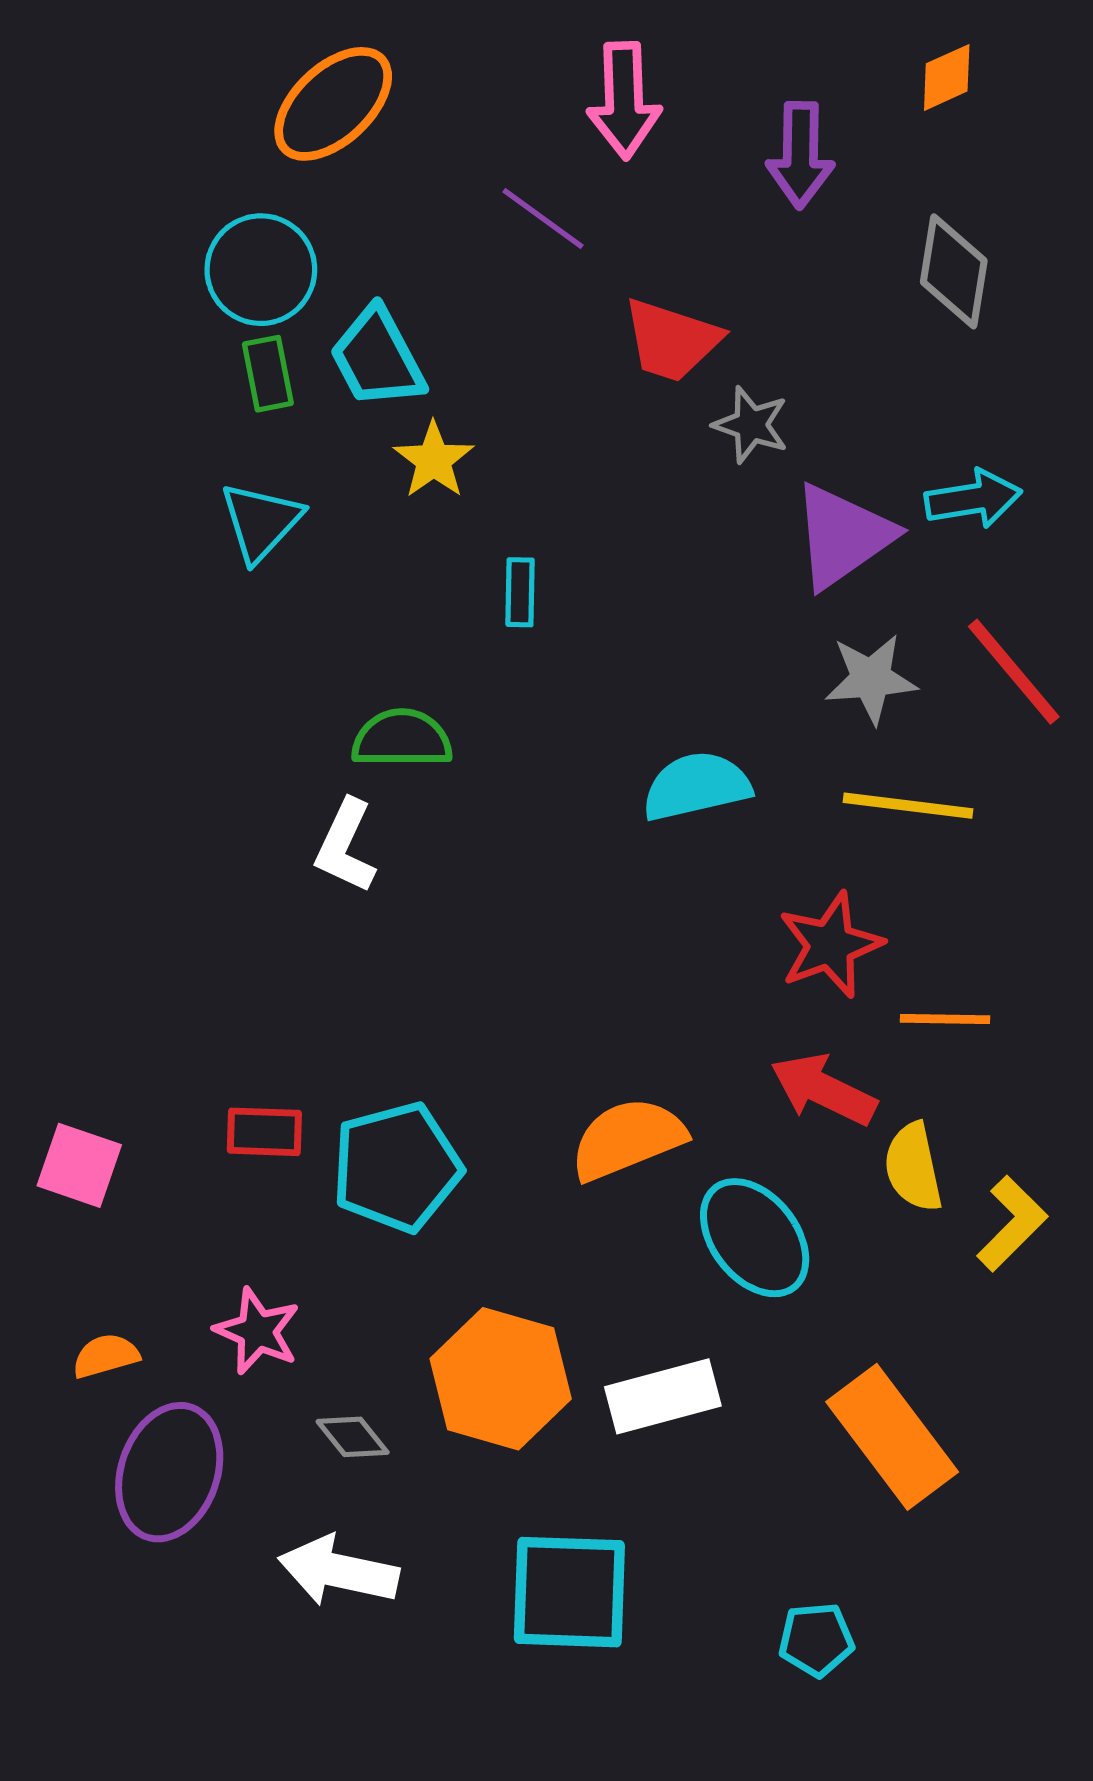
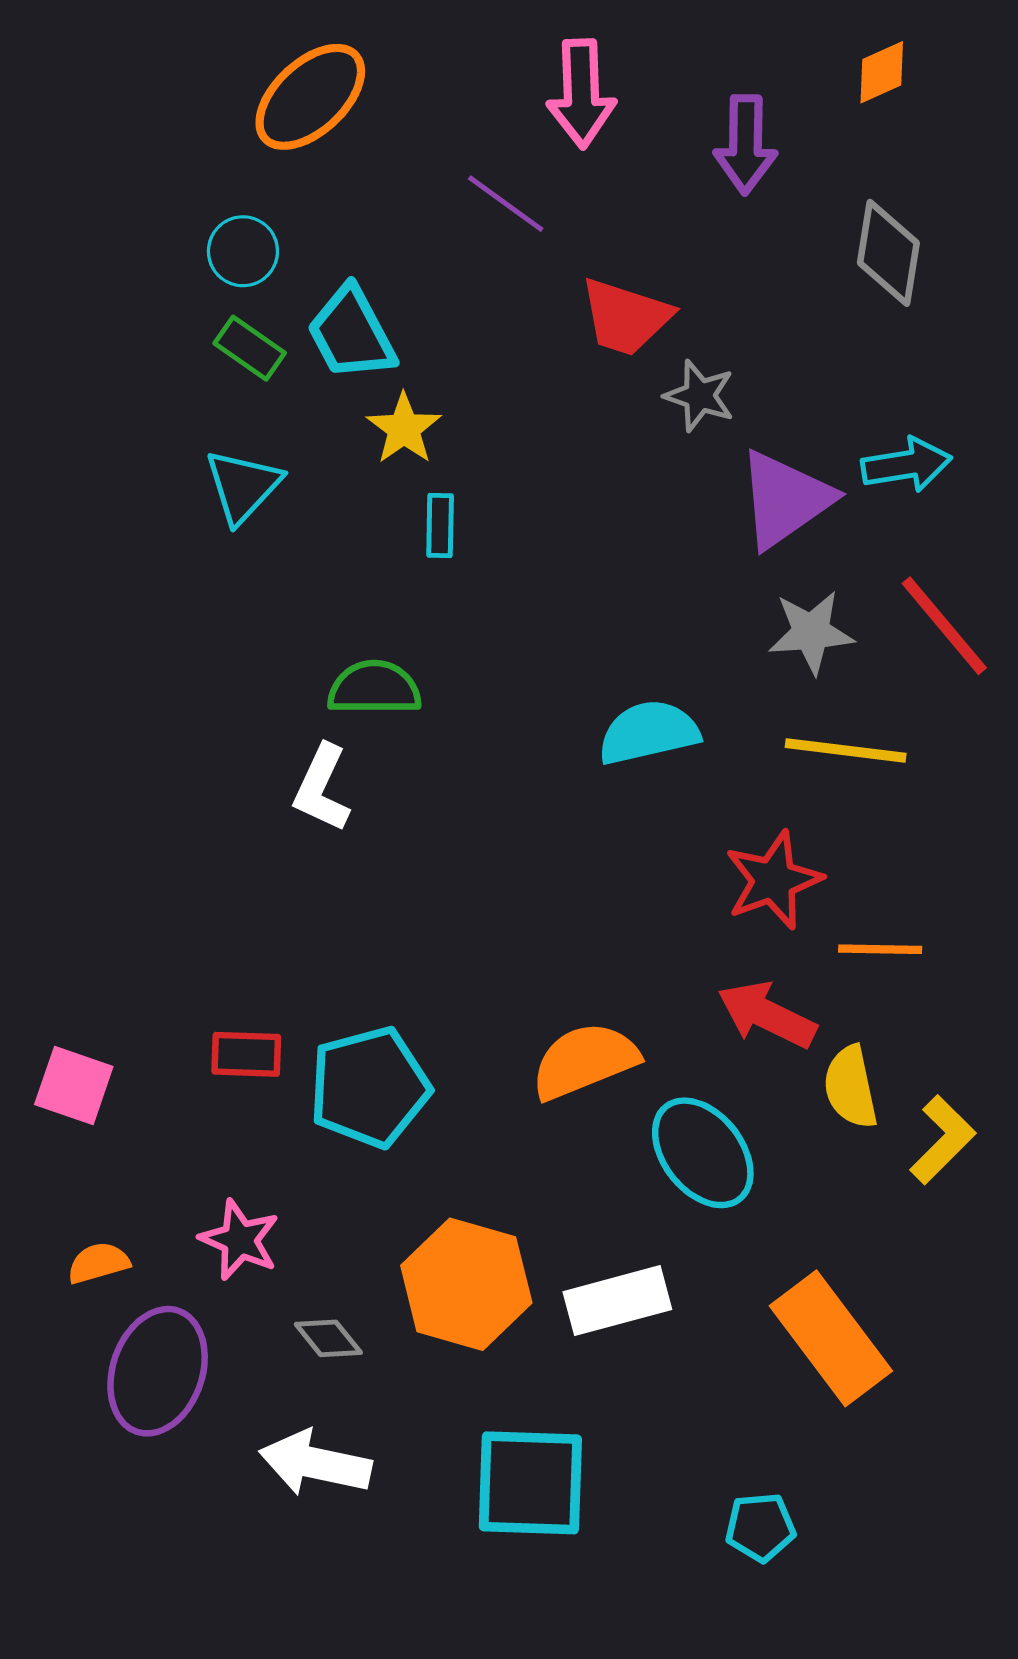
cyan circle: (261, 270) -> (243, 251), size x0.7
green rectangle: (268, 374) -> (250, 348), turned -44
cyan rectangle: (520, 592) -> (440, 525), moved

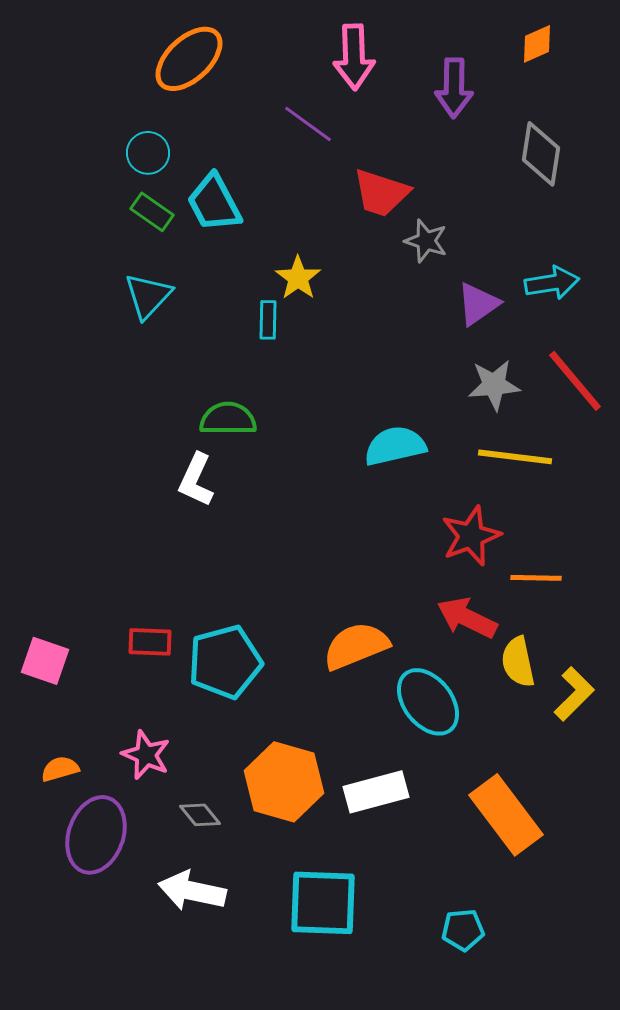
yellow star: (404, 429) -> (298, 278), moved
purple triangle: (785, 499) -> (478, 304), size x0.7

